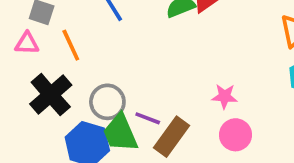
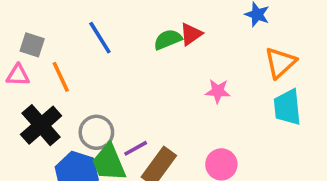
pink star: (225, 96) -> (218, 91), moved
purple line: (148, 118) -> (136, 148), turned -50

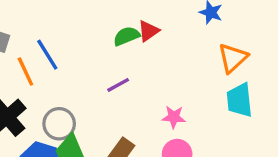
blue line: (100, 38) -> (47, 55), moved
pink star: (218, 91) -> (174, 117), moved
purple line: (136, 148) -> (118, 85), moved

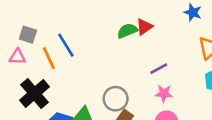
purple line: (118, 85) -> (159, 69), moved
gray circle: (59, 124) -> (116, 99), moved

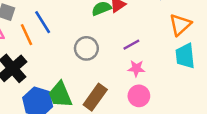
gray circle: (116, 99) -> (86, 48), moved

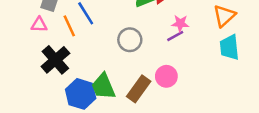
pink star: (136, 68) -> (180, 23), moved
pink circle: (139, 96) -> (166, 76), moved

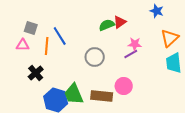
orange line: (69, 26) -> (47, 46), turned 30
black cross: (55, 60) -> (36, 73), size x0.7
brown rectangle: (139, 89) -> (102, 96), turned 60

